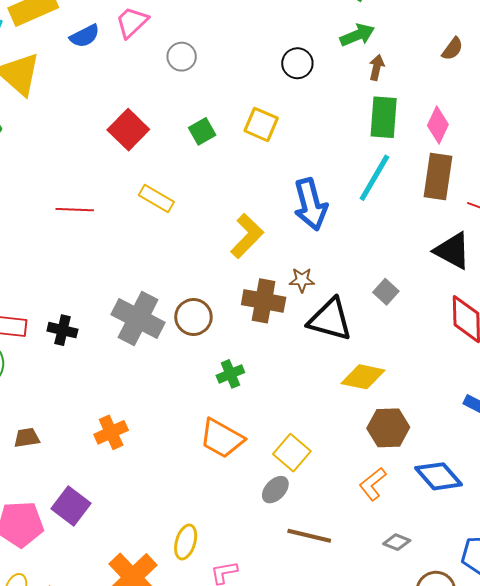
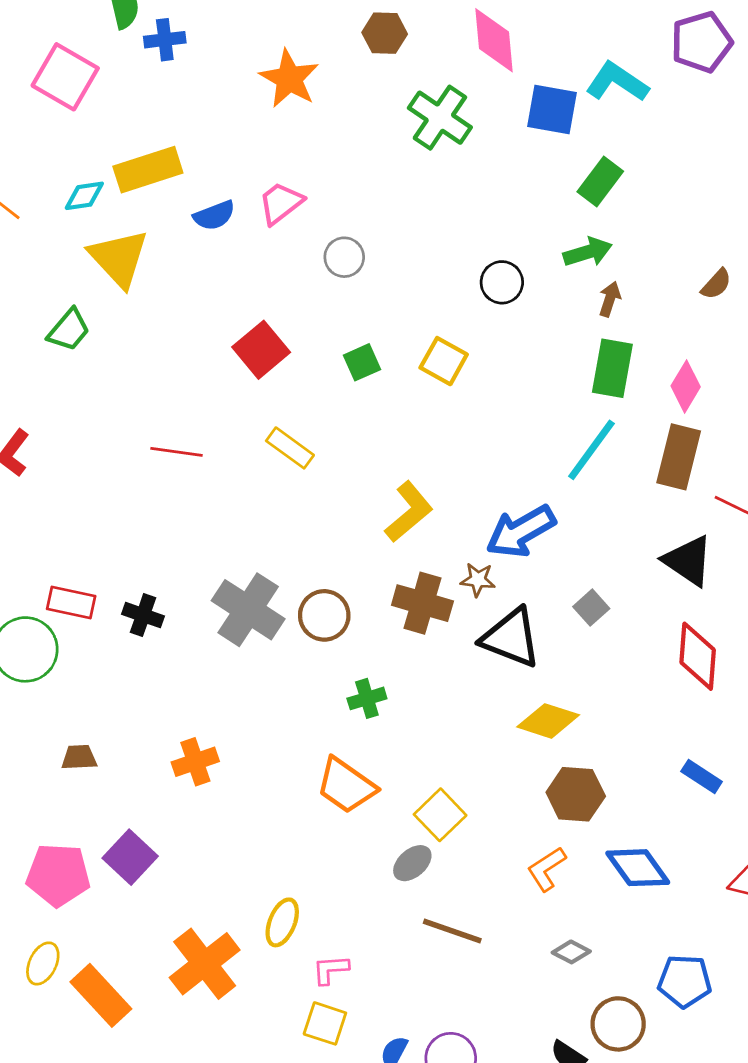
blue arrow: (310, 204) -> (521, 531), moved, turned 69

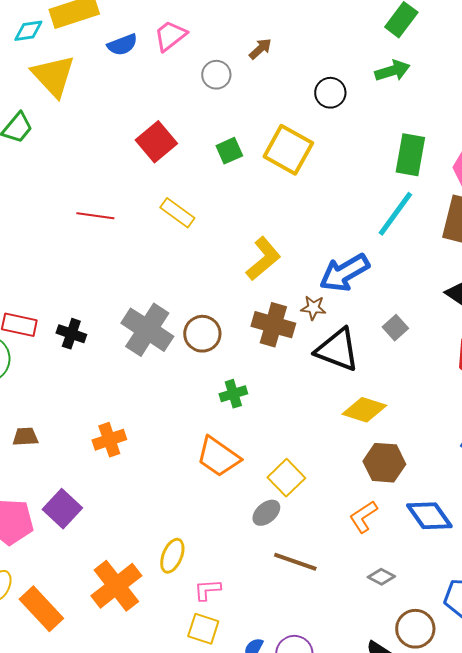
brown arrow: (610, 299) -> (260, 49), moved, turned 30
yellow square: (444, 361) -> (288, 150), size x1.4

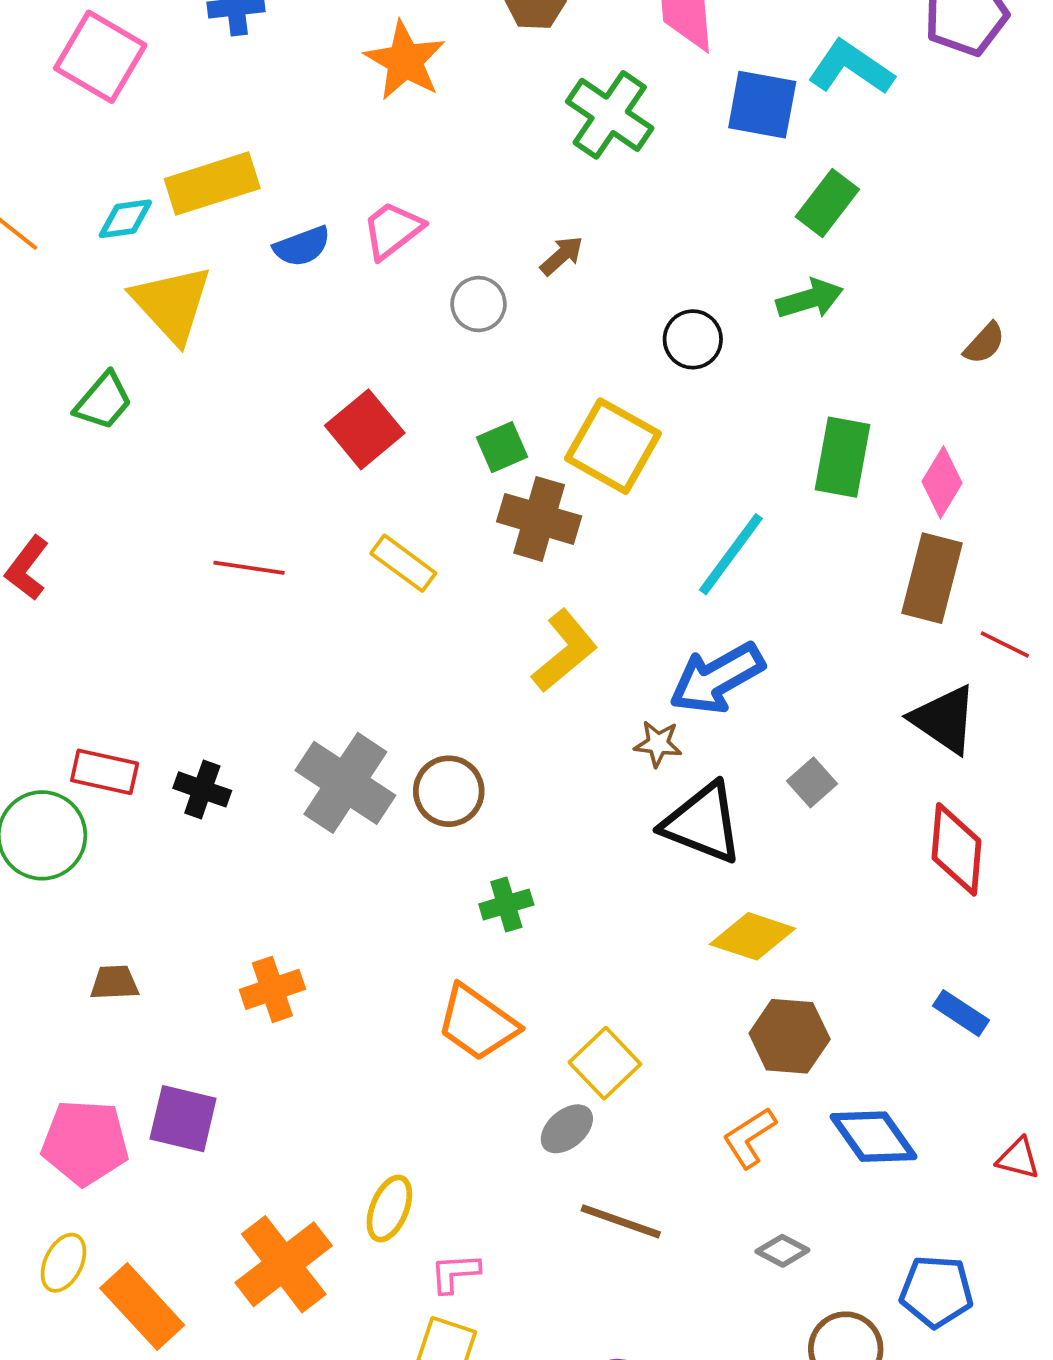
cyan line: (395, 214) -> (731, 554), moved
brown cross: (273, 325) -> (539, 519), moved
purple square: (62, 509) -> (183, 1119), turned -30

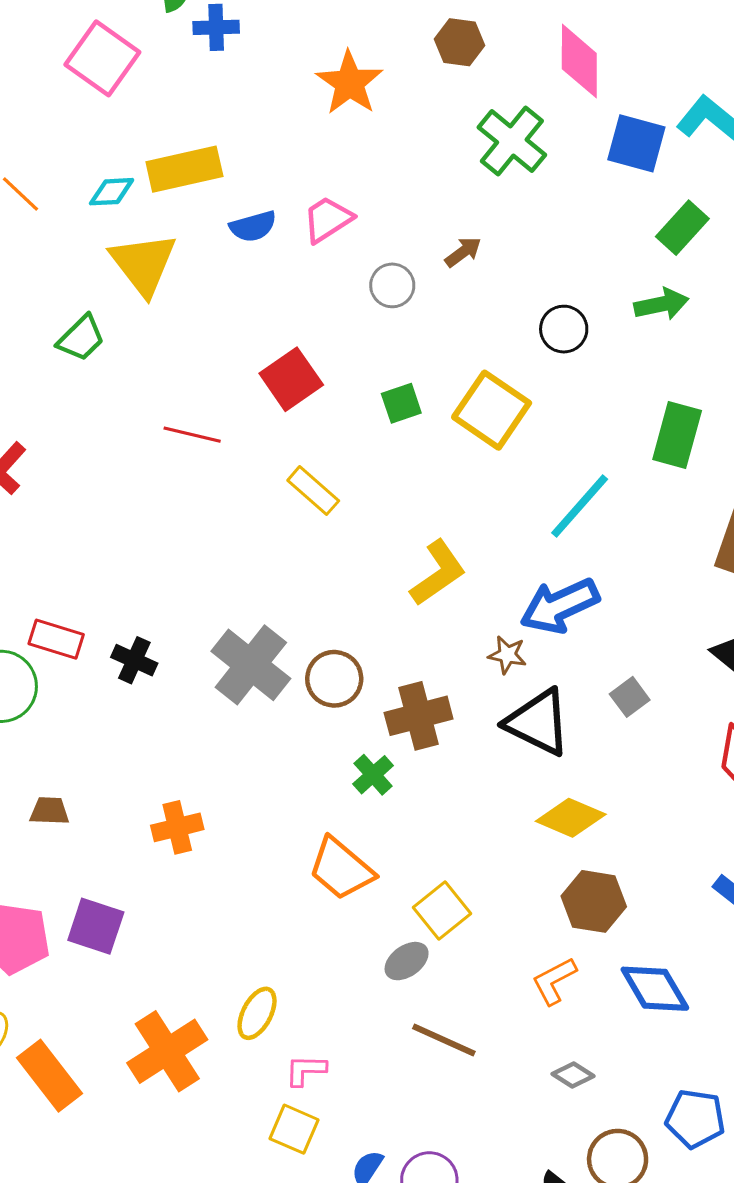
brown cross: (539, 519) -> (419, 716), moved, turned -36
red line: (249, 568) -> (192, 435), moved
green cross: (506, 904) -> (373, 775), turned -30

